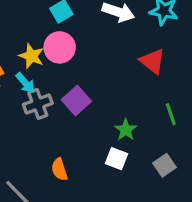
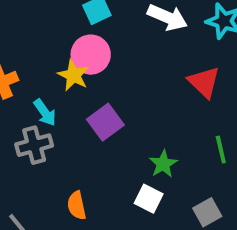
yellow star: (31, 56) -> (73, 75), moved
cyan arrow: (25, 83) -> (45, 113), moved
gray cross: (38, 104) -> (34, 145), moved

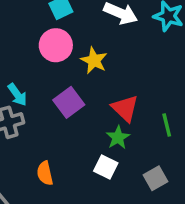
yellow star: (73, 75) -> (94, 60), moved
red triangle: (204, 82) -> (125, 108), moved

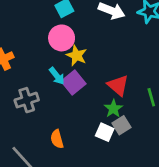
yellow star: (94, 60) -> (77, 55), moved
cyan arrow: (17, 95) -> (57, 76), moved
gray square: (156, 178) -> (122, 125), moved

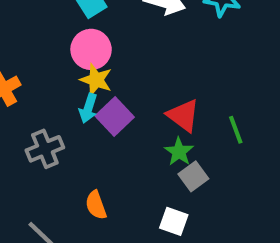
yellow star: (77, 55) -> (96, 80), moved
cyan arrow: (57, 76) -> (88, 108), turned 60
white square: (105, 132) -> (174, 221), moved

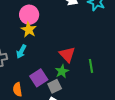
cyan arrow: (88, 108) -> (21, 52), moved
purple square: (115, 116) -> (39, 78), moved
gray square: (193, 176) -> (55, 86), moved

